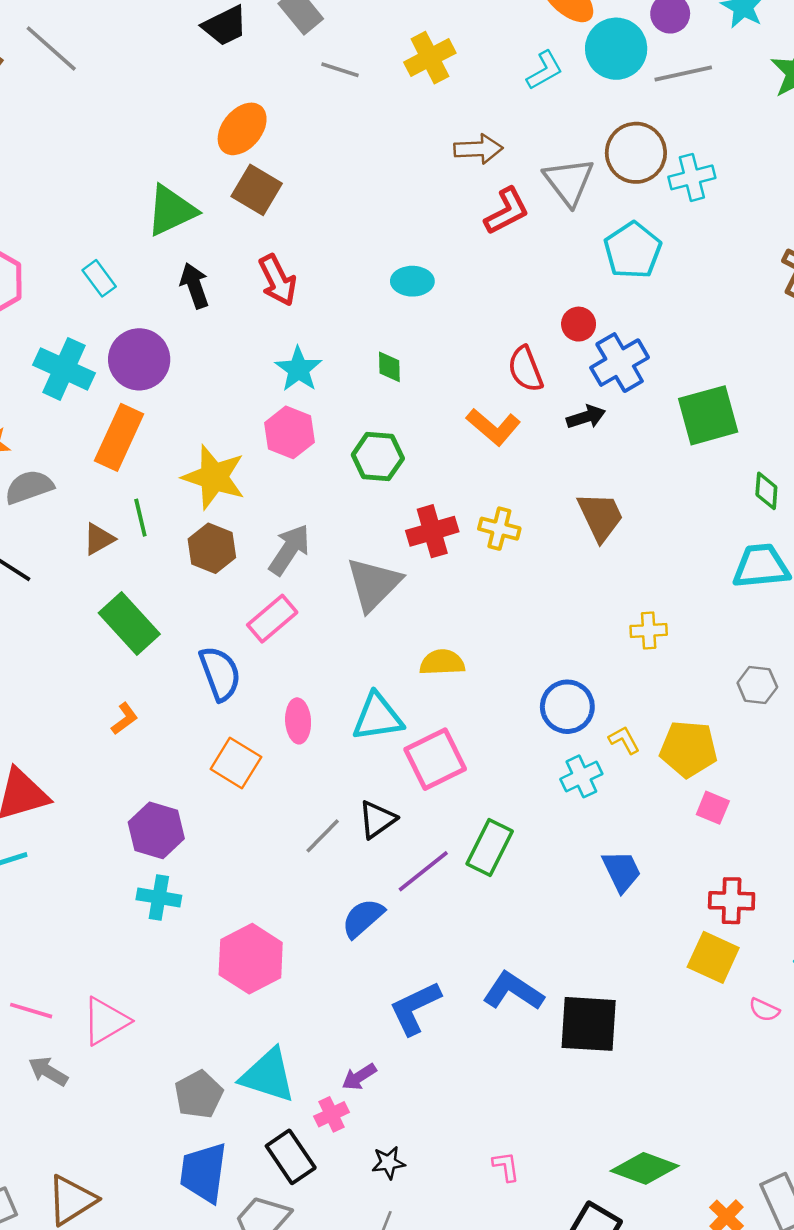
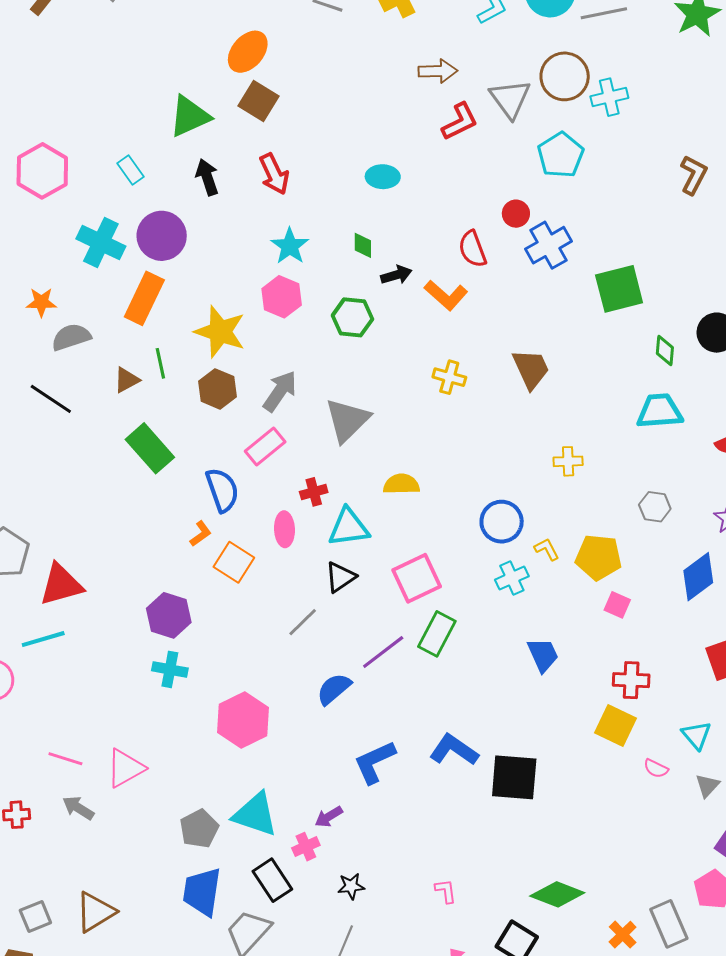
black arrow: (586, 417) -> (396, 275), moved
red cross: (432, 531) -> (314, 492), moved, size x0.7
orange L-shape: (125, 719) -> (201, 534), moved
pink square: (435, 759) -> (417, 578), moved
black triangle: (377, 819) -> (340, 577), moved

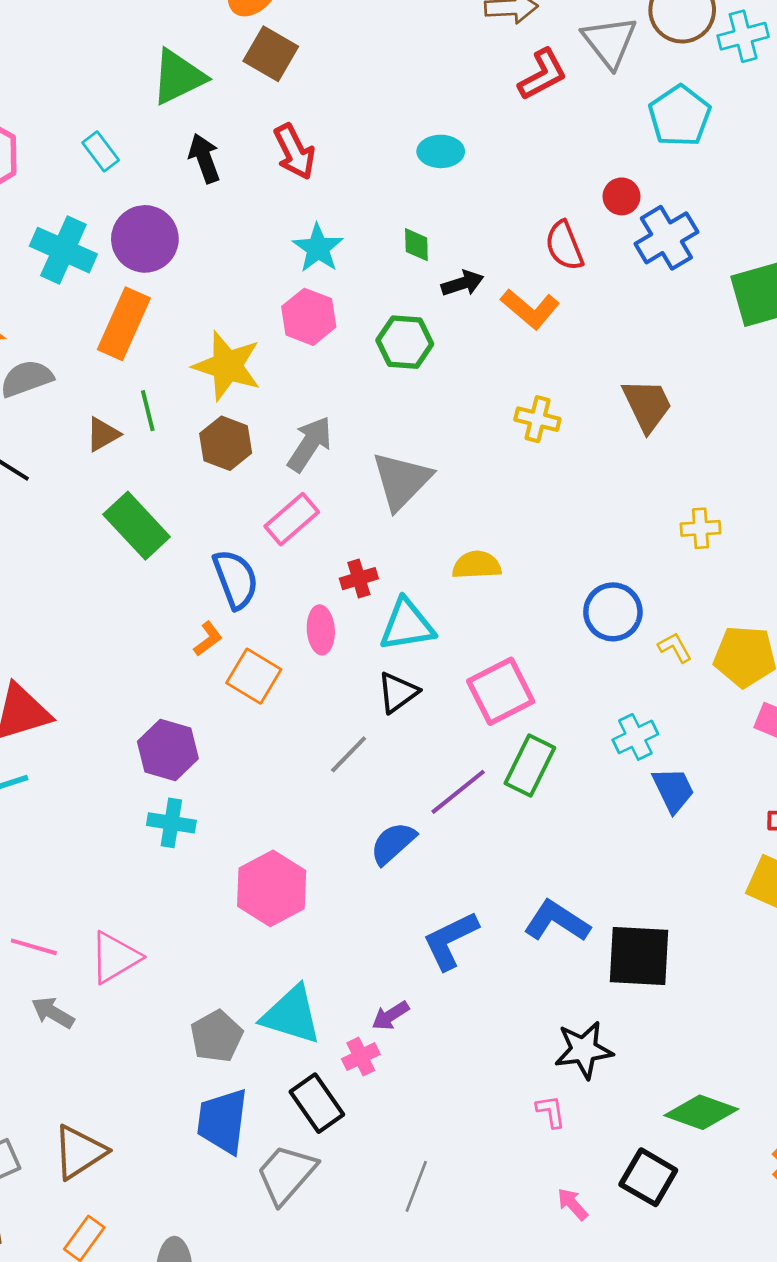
cyan cross: (512, 578) -> (635, 737), moved
black star: (351, 886) -> (584, 1050), moved, size x1.6

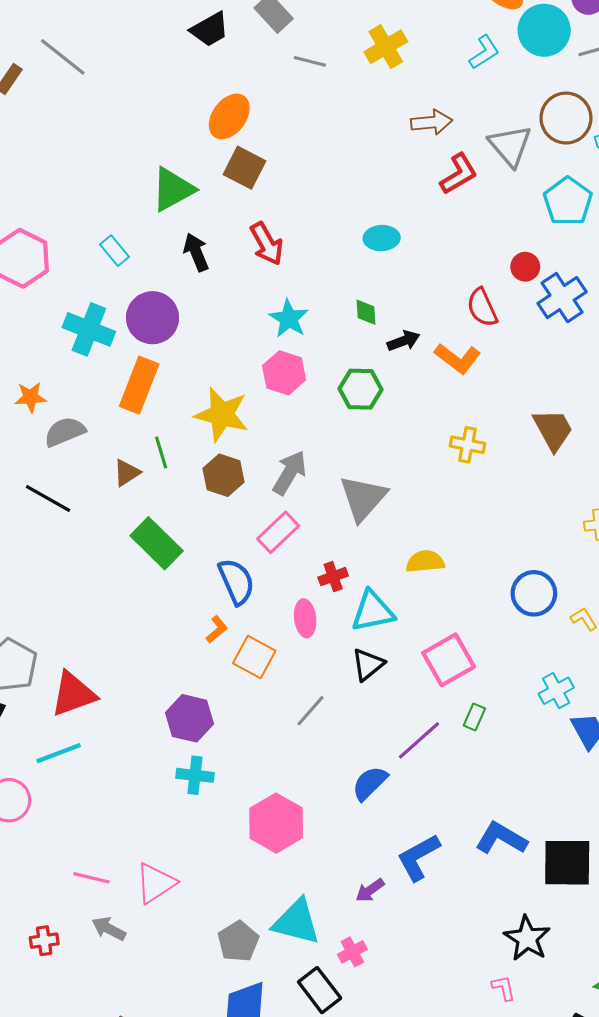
gray line: (349, 754) -> (311, 711), moved
green rectangle: (530, 765) -> (474, 717), size x0.6
purple arrow: (390, 1016) -> (370, 890), moved
black star: (584, 1050) -> (527, 938), turned -30

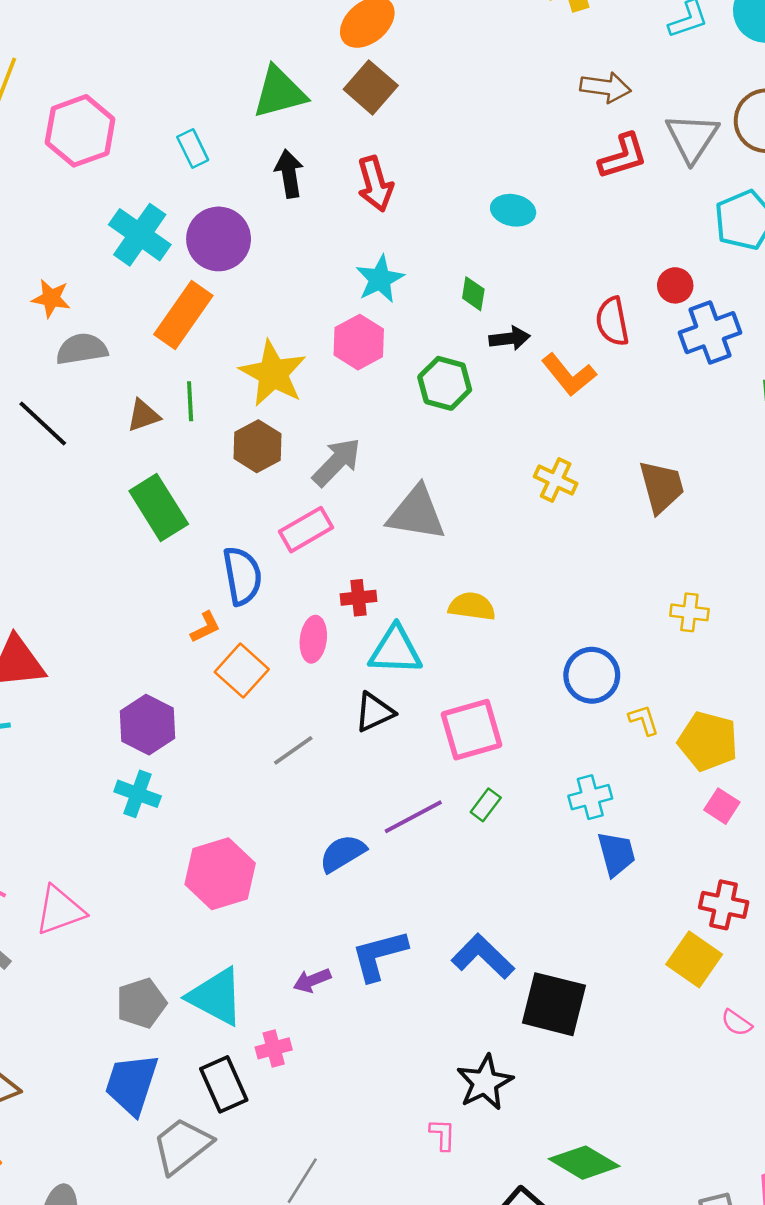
gray triangle: (363, 498) -> (416, 513), turned 44

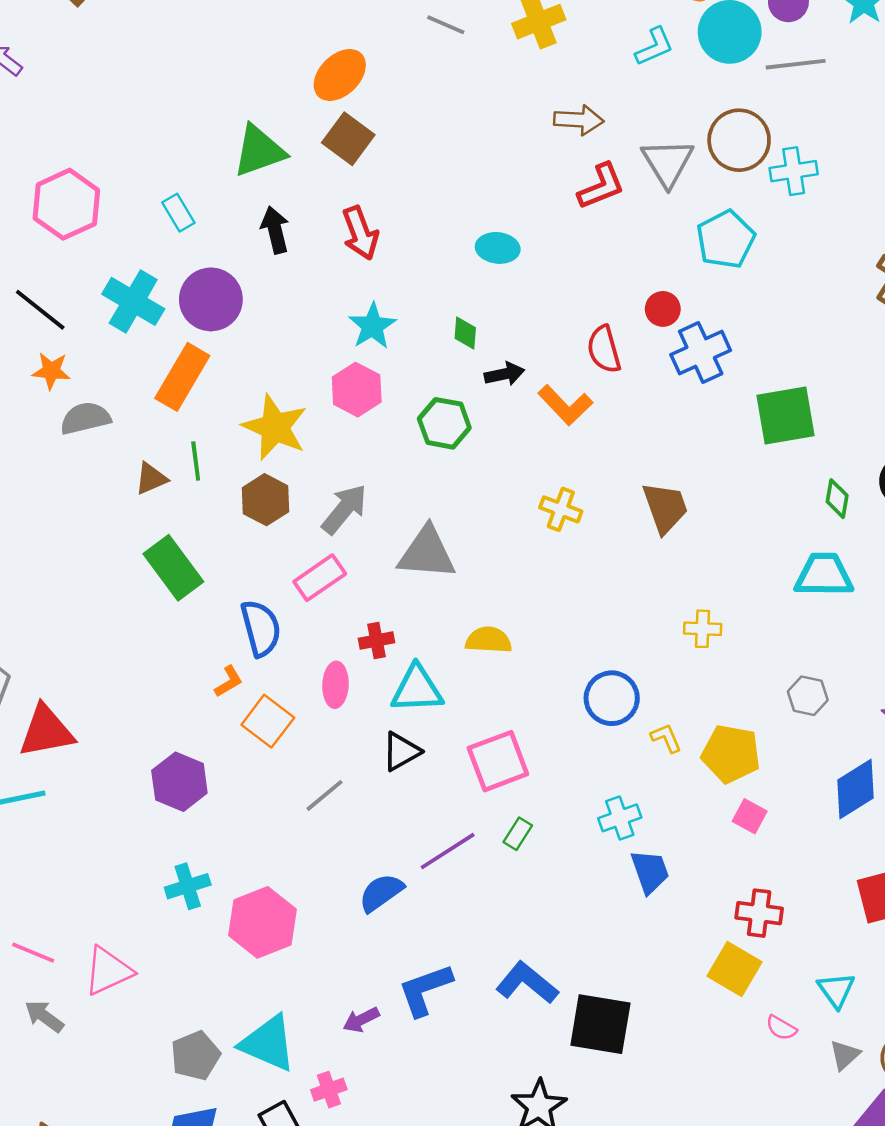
black line: (43, 423) -> (40, 310), moved
cyan cross: (138, 794) -> (188, 886), moved, turned -33

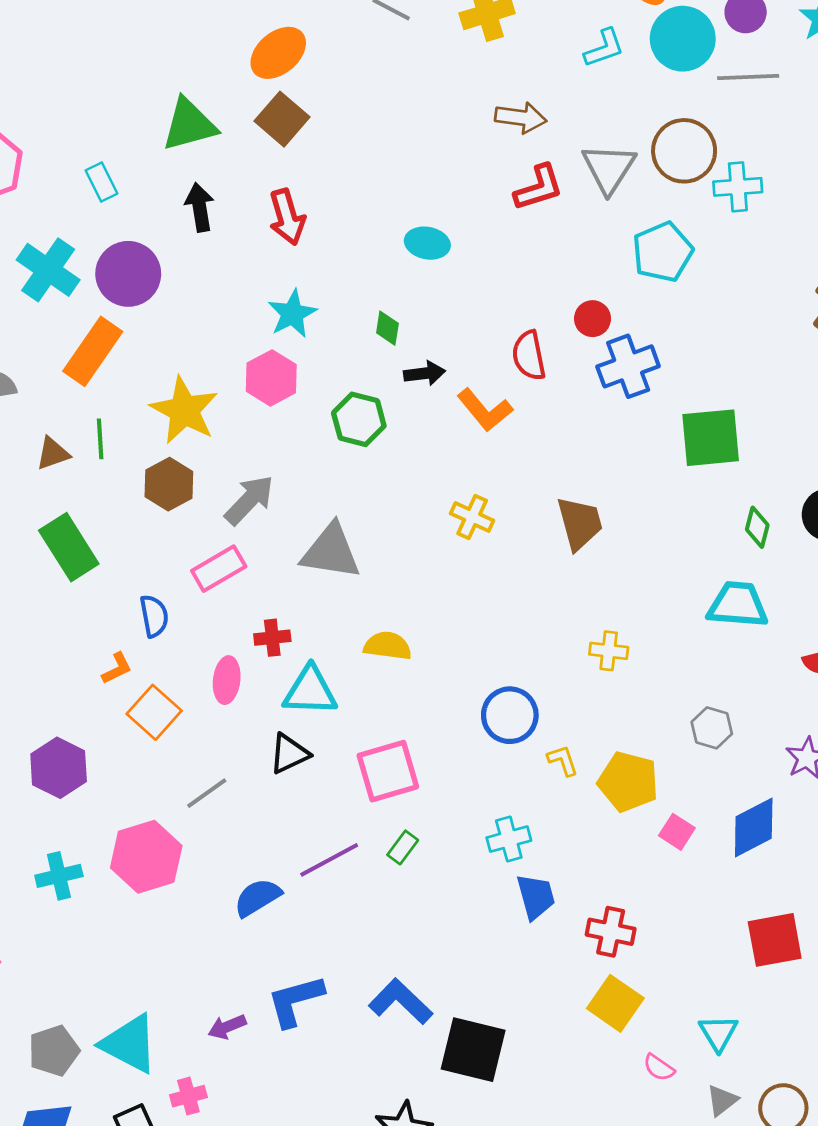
blue semicircle: (261, 628) -> (154, 616), size x0.7
pink square: (750, 816) -> (677, 832), moved
red cross: (759, 913) -> (611, 932), moved
pink hexagon: (263, 922) -> (146, 857), moved

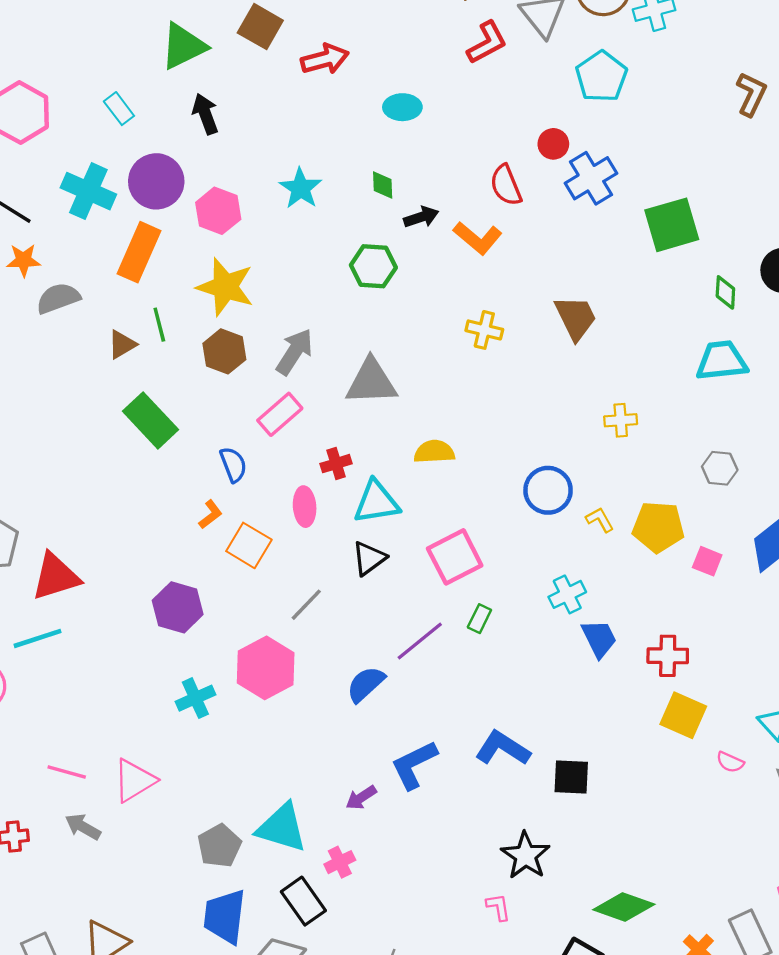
red arrow: (287, 217) -> (325, 59), moved, turned -78
pink hexagon: (271, 378) -> (218, 211), moved
black square: (473, 1050) -> (571, 777), size x0.7

